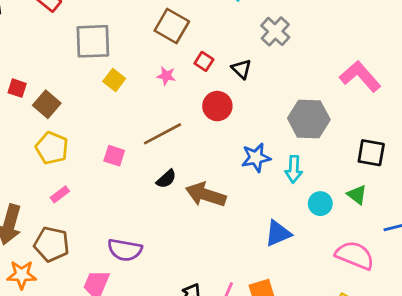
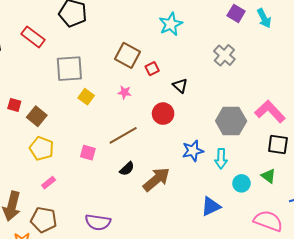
gray cross: (275, 31) -> (224, 55), moved
red square: (204, 61) -> (152, 69), moved, turned 32
pink L-shape: (360, 76) -> (270, 112), moved
brown arrow: (206, 195) -> (156, 179), turned 124

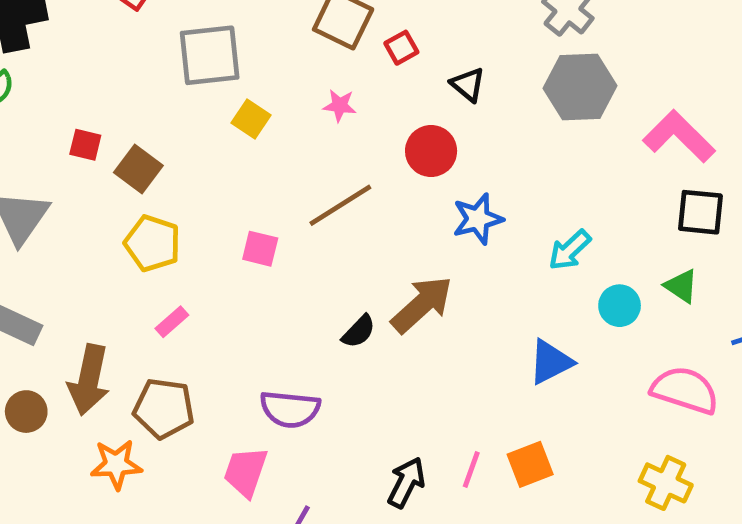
gray hexagon: (231, 121) -> (580, 87), moved
blue star: (193, 151) -> (478, 219), moved
cyan arrow: (221, 159) -> (570, 250), turned 48
black semicircle: (127, 169) -> (359, 331), moved

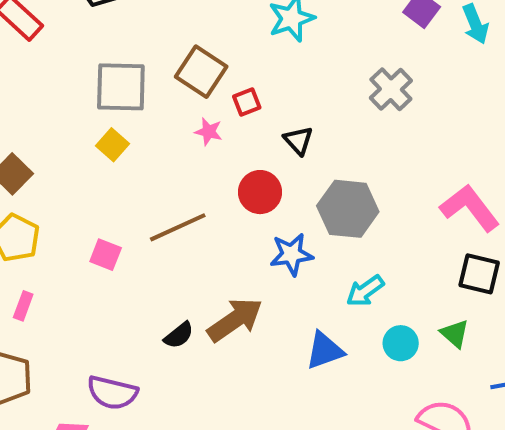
gray square: (210, 55) -> (121, 87), moved
gray hexagon: (580, 87) -> (348, 209), moved
pink star: (340, 105) -> (209, 132), moved
pink rectangle: (172, 322) -> (23, 306), turned -36
blue triangle: (550, 362) -> (325, 351), moved

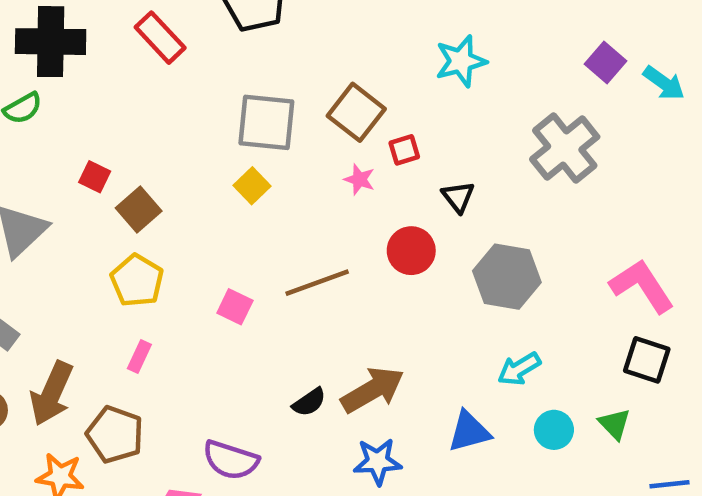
cyan arrow: (475, 24) -> (664, 83), turned -36
gray cross: (391, 89) -> (565, 148), size x1.4
blue star: (291, 254) -> (378, 461), moved

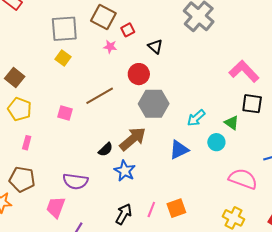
gray hexagon: (507, 277) -> (154, 104), moved
green triangle: (615, 424) -> (232, 123), moved
blue star: (378, 461) -> (125, 171), moved, turned -30

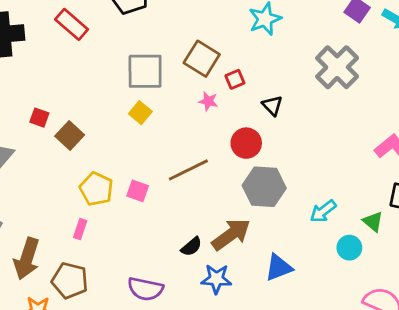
yellow pentagon: (20, 109) -> (96, 189), moved
blue triangle: (179, 150) -> (279, 268), moved
blue star: (125, 171) -> (216, 279), turned -30

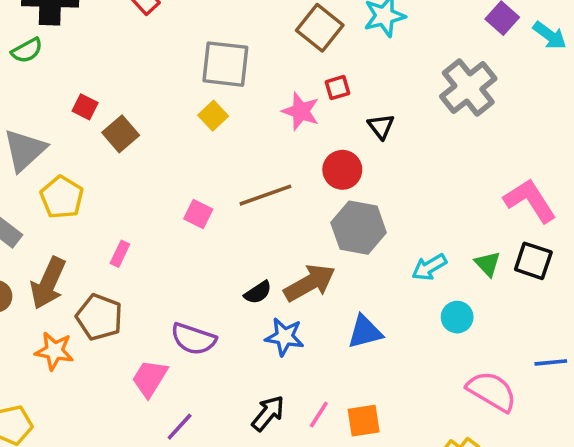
brown square: (202, 59) -> (320, 28), moved
pink star: (208, 101) -> (301, 111), size x1.5
yellow pentagon: (96, 189) -> (62, 197), moved
green triangle: (373, 222) -> (488, 264), moved

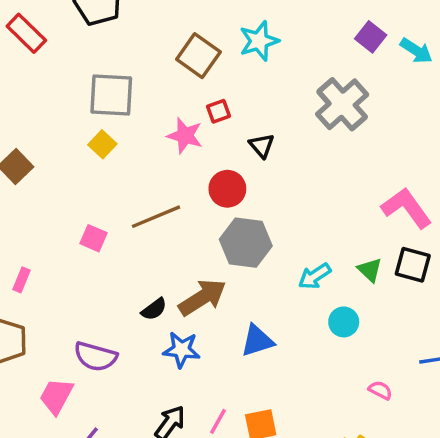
pink semicircle: (492, 391) -> (380, 390), size x0.5

